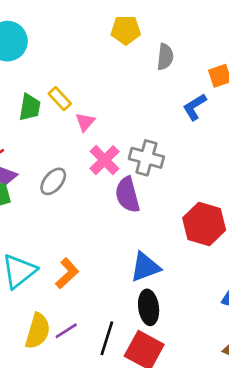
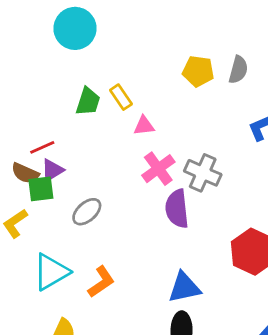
yellow pentagon: (126, 30) -> (198, 71), moved
pink triangle: (85, 122) -> (144, 126), turned 35
gray ellipse: (53, 181) -> (87, 212), moved

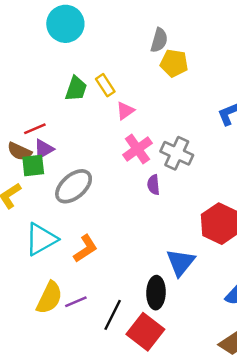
gray semicircle: (238, 70) -> (159, 40), moved
pink triangle: (144, 126) -> (125, 111), turned -30
purple semicircle: (177, 209) -> (154, 185), size x0.6
gray ellipse: (87, 212) -> (74, 186), size x1.4
blue triangle: (184, 287) -> (180, 262), moved, turned -40

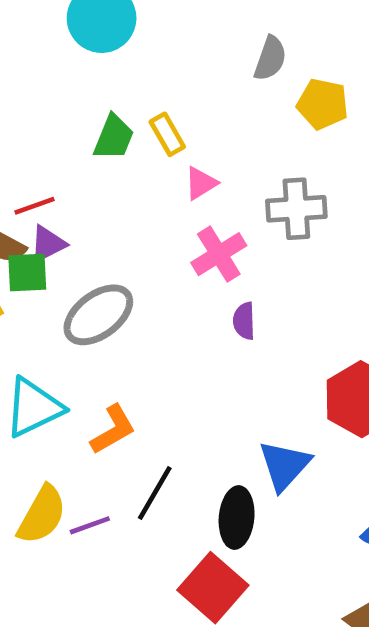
yellow pentagon: (174, 63) -> (323, 104), moved
gray cross: (177, 153) -> (296, 209), moved, turned -32
black line: (113, 315) -> (155, 493), moved

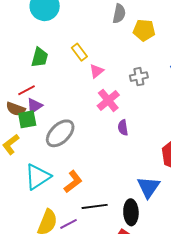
green trapezoid: (114, 137) -> (40, 57), moved
gray cross: (296, 209) -> (139, 77), size x0.7
black line: (155, 493) -> (95, 206), turned 60

